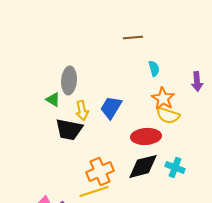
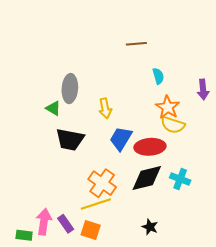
blue trapezoid: (111, 107) -> (121, 138), moved
yellow arrow: (82, 110) -> (105, 108), moved
orange cross: (100, 171) -> (102, 183), turned -32

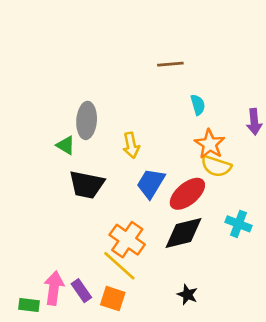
red ellipse: (150, 147) -> (187, 194), turned -36
cyan cross: (180, 179) -> (238, 224), moved
yellow line: (96, 204) -> (119, 266), turned 60

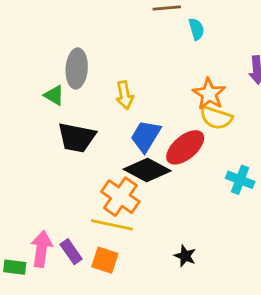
cyan semicircle: (198, 105) -> (196, 29), moved
black diamond: (183, 233) -> (147, 170), moved, turned 42
yellow line: (119, 266) -> (112, 225), turned -30

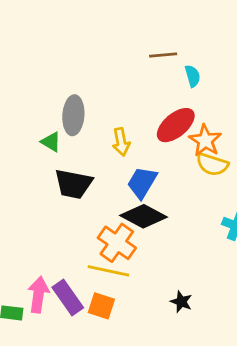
red ellipse: (185, 147) -> (176, 125), moved
purple rectangle: (71, 252) -> (68, 297), size x1.4

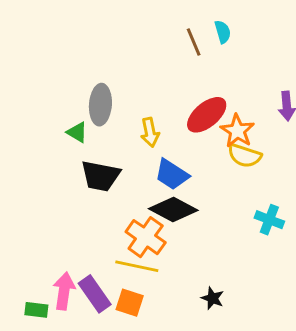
brown line: (163, 55) -> (194, 42), turned 72
cyan semicircle: (193, 76) -> (223, 32), moved
blue trapezoid: (142, 183) -> (172, 174), turned -88

